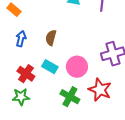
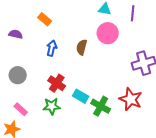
cyan rectangle: (50, 67) -> (81, 96), moved
pink circle: (77, 67) -> (108, 33), moved

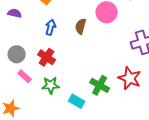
red cross: (57, 83) -> (47, 57), moved
cyan rectangle: (81, 96) -> (77, 101), moved
pink rectangle: (21, 109) -> (25, 76), moved

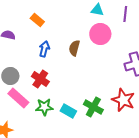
pink rectangle: (25, 76) -> (18, 98), size x1.5
cyan rectangle: (77, 101) -> (68, 111), moved

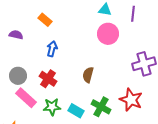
brown semicircle: (74, 48) -> (88, 75), moved

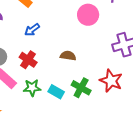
blue arrow: (52, 49) -> (32, 30), turned -140
brown semicircle: (88, 75) -> (68, 56), turned 84

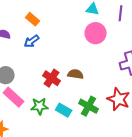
blue arrow: (32, 30) -> (32, 41), moved
red cross: (28, 60) -> (52, 78), moved

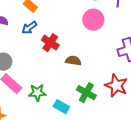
red cross: (52, 78) -> (50, 43), moved
cyan rectangle: (64, 110) -> (61, 107), moved

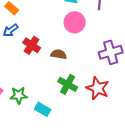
brown semicircle: (73, 61) -> (59, 54), moved
green cross: (86, 93) -> (68, 84), moved

